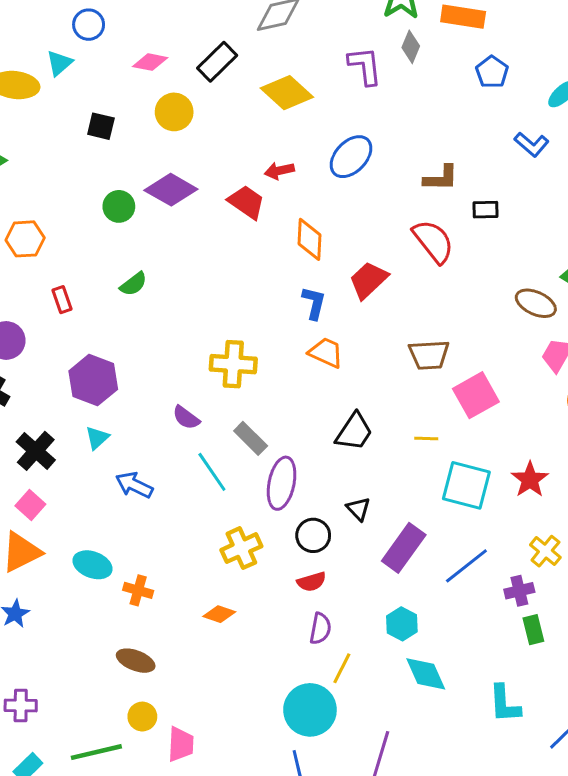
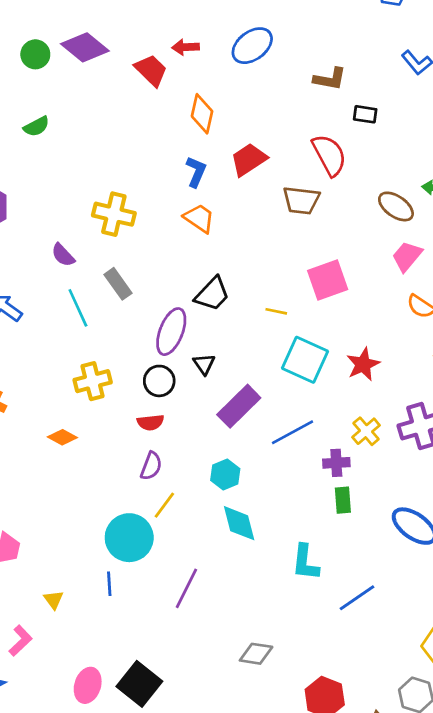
red semicircle: (433, 241) -> (329, 155), moved
brown trapezoid: (429, 355) -> (301, 200), moved
purple ellipse: (282, 483) -> (171, 332), moved

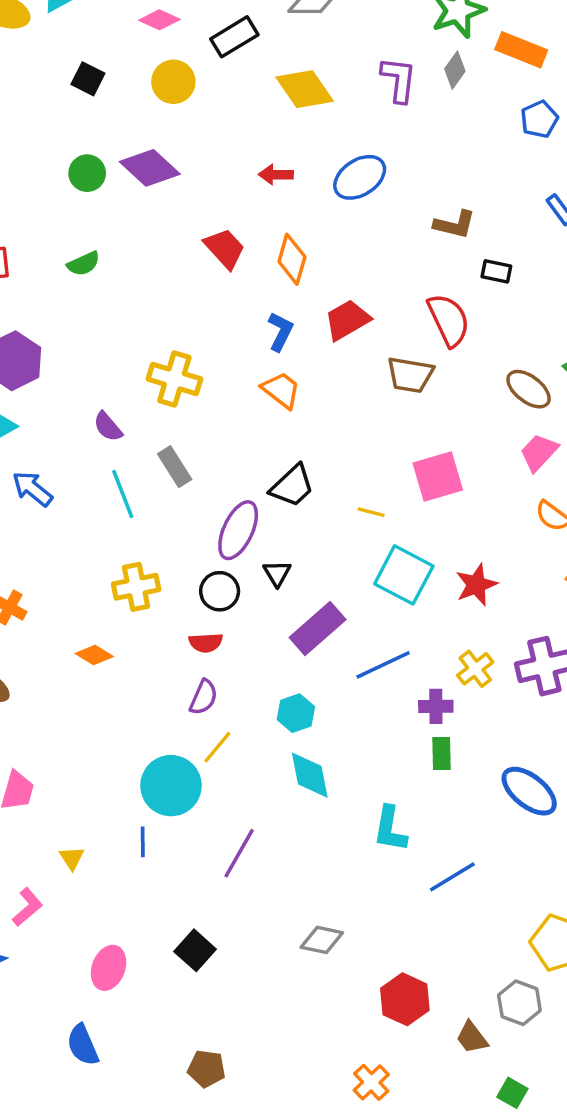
red trapezoid: (151, 70) -> (225, 248), moved
black square: (139, 684) -> (195, 950), moved, size x0.7

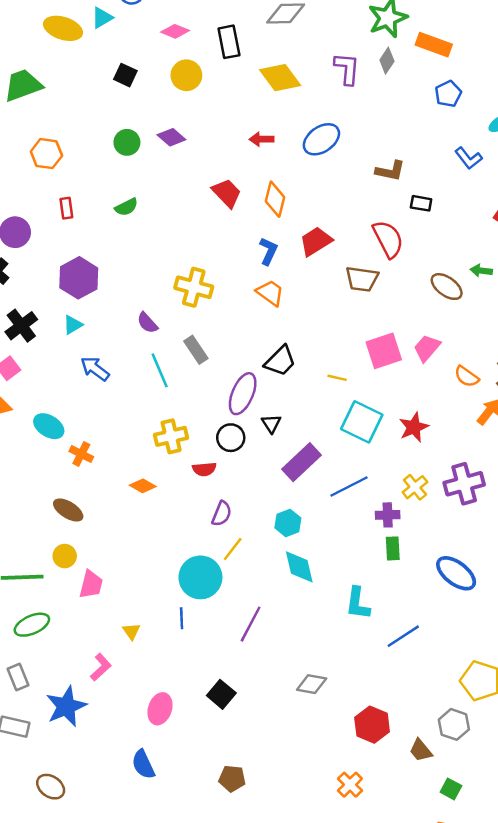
black rectangle: (234, 37) -> (229, 42), turned -68
purple diamond: (150, 168) -> (171, 137), size x0.7
pink trapezoid: (539, 452) -> (427, 348), moved
red semicircle: (206, 643) -> (204, 469), moved

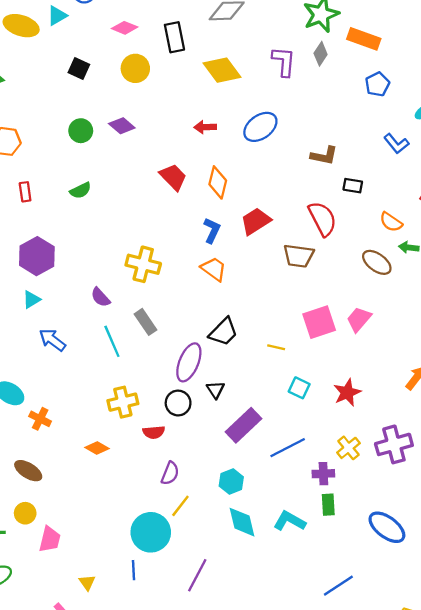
orange semicircle: (467, 377) -> (391, 222), moved
cyan square: (362, 422) -> (299, 388), size x0.6
cyan L-shape: (358, 603) -> (289, 521), moved, turned 112

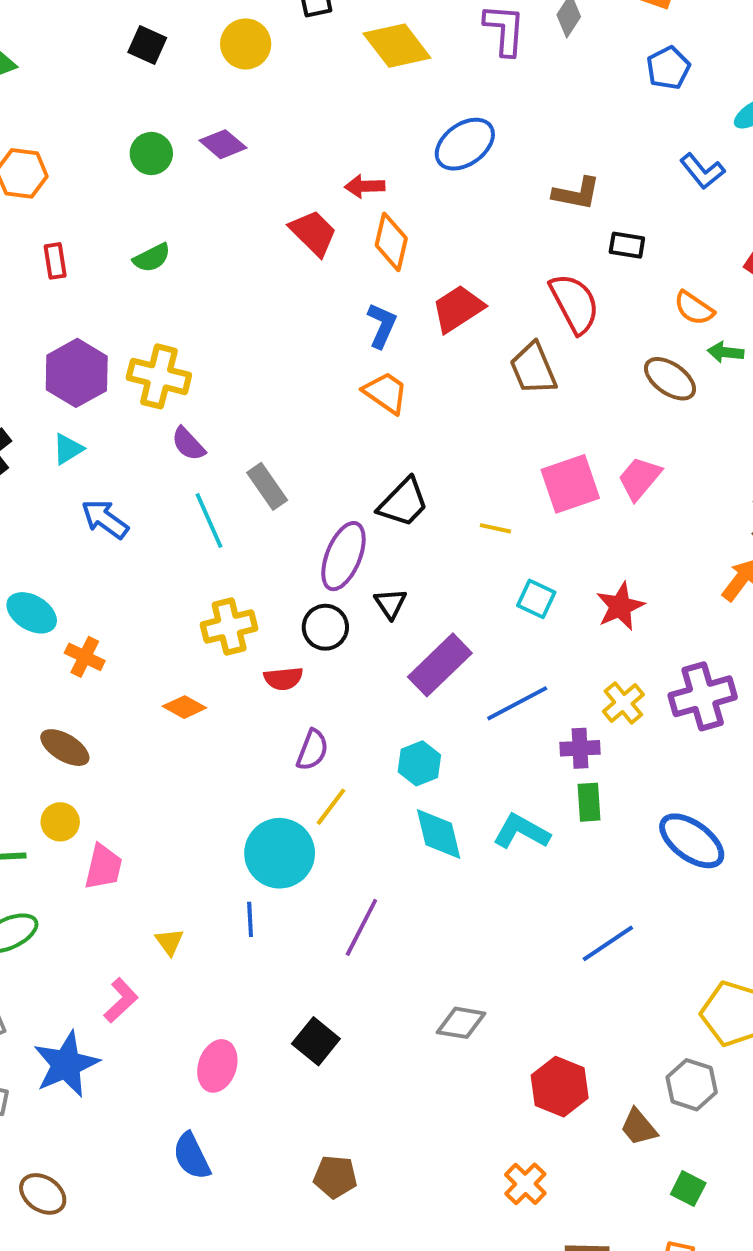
red arrow: (205, 127) -> (365, 186), moved
brown trapezoid: (299, 256) -> (533, 369), turned 60
yellow cross: (143, 264) -> (159, 376), moved

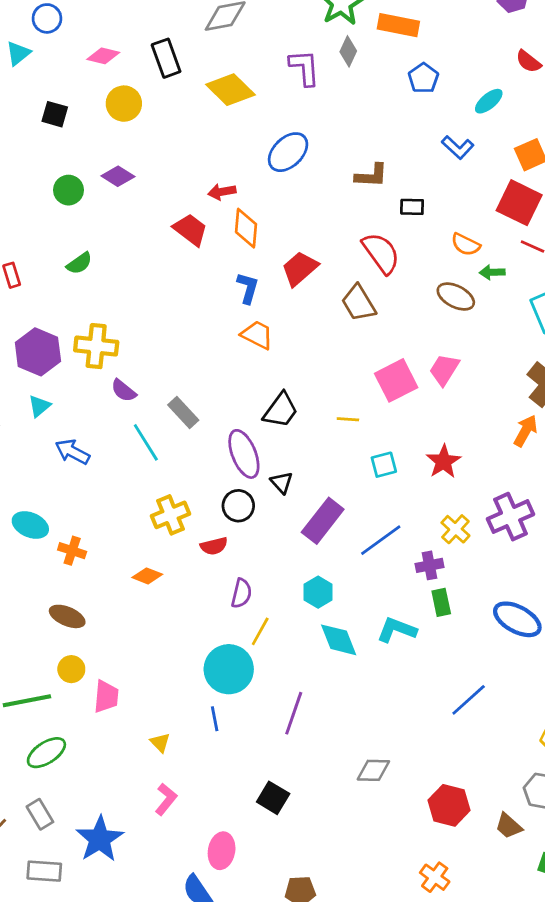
purple ellipse: (343, 556) -> (244, 454), turned -36
cyan square: (536, 599) -> (384, 465), turned -32
pink L-shape: (121, 1000) -> (166, 799), moved
pink ellipse: (217, 1066) -> (222, 851), moved

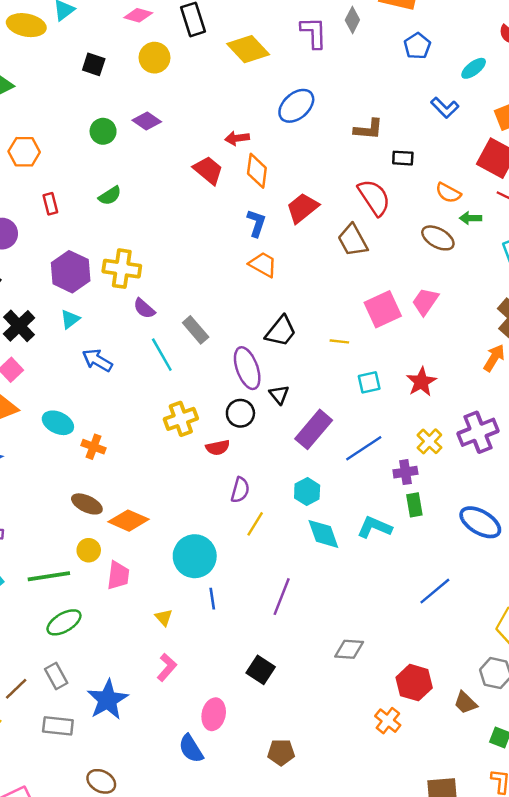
orange diamond: (147, 576) -> (129, 521), moved, size x1.5
cyan circle: (229, 669) -> (195, 556), moved
orange cross: (435, 877) -> (388, 721), moved

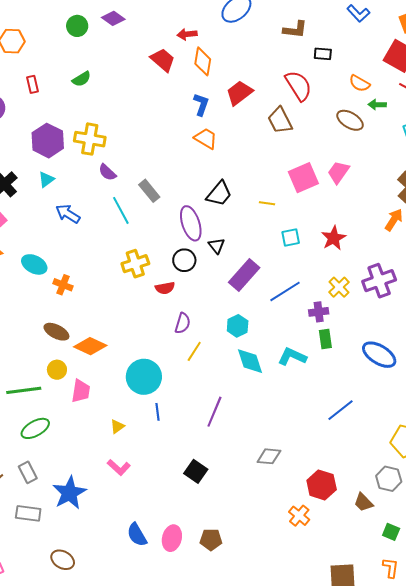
yellow triangle: (164, 617) -> (117, 426), turned 35
pink L-shape: (167, 667) -> (119, 467), turned 90
pink ellipse: (214, 714) -> (172, 538), moved

